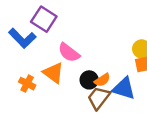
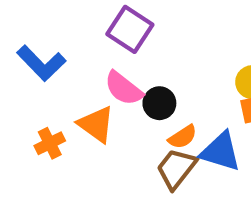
purple square: (44, 19) -> (130, 29), moved
black circle: (89, 80) -> (159, 103), moved
orange cross: (27, 84) -> (50, 143), turned 35

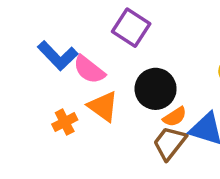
pink semicircle: (124, 88) -> (89, 70), moved
black circle: (159, 103) -> (156, 89), size x1.5

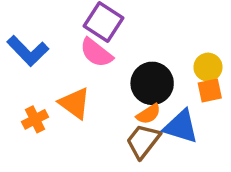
pink semicircle: (89, 70) -> (96, 53), moved
black circle: (156, 89) -> (152, 83), moved

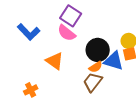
orange cross: (35, 119) -> (31, 90), moved
blue triangle: (181, 127) -> (114, 61), moved

